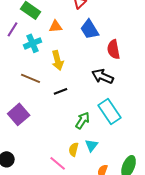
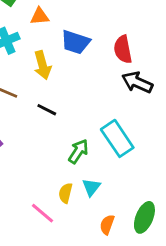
blue trapezoid: (90, 29) -> (76, 42), moved, turned -40
black arrow: (103, 76) -> (137, 82), moved
black line: (61, 91) -> (47, 110), turned 48

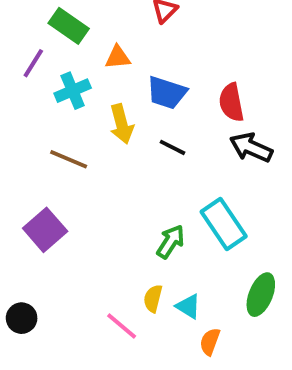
black line: (47, 110) -> (173, 147), moved
cyan triangle: (91, 187) -> (188, 306), moved, turned -36
green ellipse: (144, 217) -> (261, 295), moved

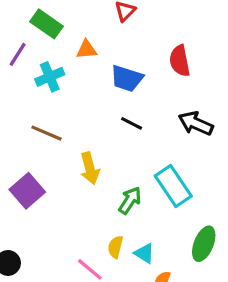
red semicircle: (231, 102) -> (180, 61), moved
yellow arrow: (122, 124) -> (90, 168), moved

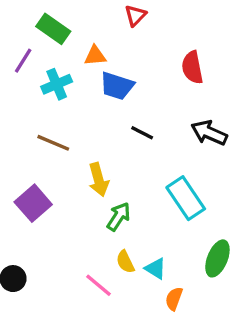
blue trapezoid: (127, 78) -> (117, 86), moved
green arrow: (130, 200) -> (119, 217), moved
yellow semicircle: (115, 247) -> (125, 262), turned -40

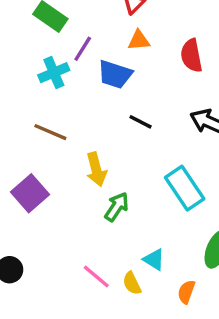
orange triangle: (95, 56) -> (139, 40), moved
purple line: (23, 61) -> (83, 49), moved
yellow semicircle: (125, 262) -> (132, 283), moved
orange semicircle: (174, 299) -> (186, 292), moved

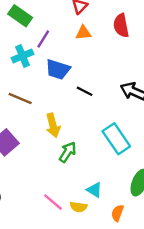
red semicircle: (191, 56) -> (121, 26), moved
blue trapezoid: (115, 74) -> (58, 69), moved
yellow semicircle: (132, 283) -> (79, 207), turned -56

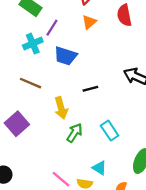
orange triangle: (83, 33) -> (89, 22), turned -35
black line: (85, 91) -> (90, 89), moved, turned -42
cyan rectangle: (116, 139) -> (110, 131), moved, size x0.7

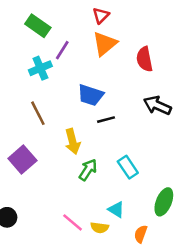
red semicircle: (124, 15) -> (145, 59), moved
orange triangle: (89, 22) -> (105, 44), size x1.5
blue trapezoid: (66, 56) -> (91, 95), moved
brown line: (30, 83) -> (38, 113), turned 40

